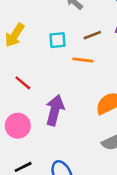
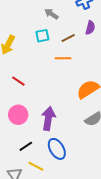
cyan square: (58, 40) -> (42, 36), moved
purple arrow: (55, 110) -> (48, 118), moved

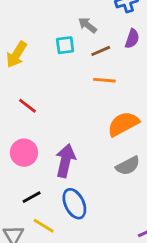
gray arrow: (51, 14) -> (87, 25), moved
orange line: (63, 58) -> (104, 80), moved

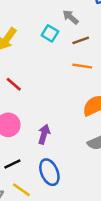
cyan square: (65, 45) -> (50, 33), turned 35
purple arrow: (65, 161) -> (44, 134), size x0.7

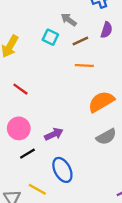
purple arrow: (44, 134) -> (54, 134), turned 54
black line: (12, 164) -> (27, 154), moved

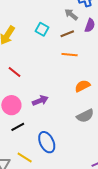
gray arrow: (69, 20) -> (71, 14), moved
orange semicircle: (101, 102) -> (82, 86), size x0.7
purple arrow: (54, 134) -> (40, 100), moved

